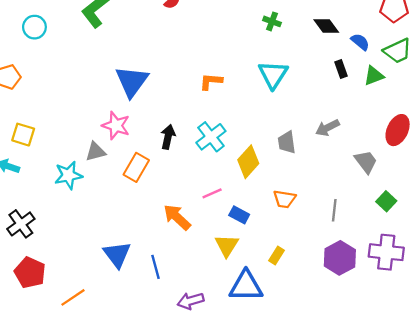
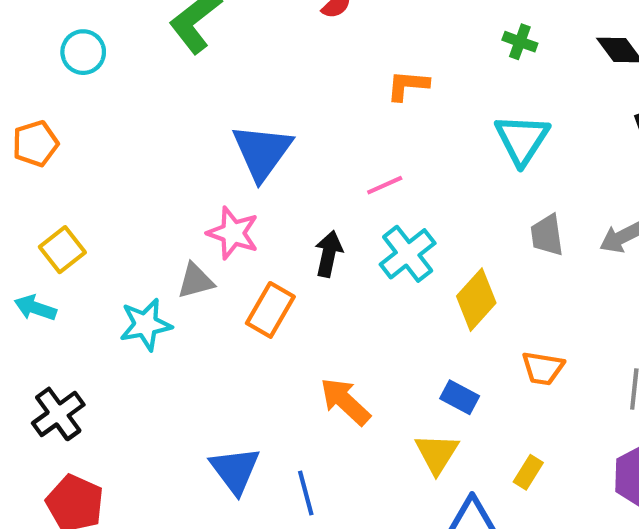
orange L-shape: (211, 81) -> (408, 85), moved
yellow square: (23, 135) -> (62, 250), turned 35
gray trapezoid: (287, 142) -> (547, 235), moved
pink line: (212, 193) -> (385, 185), moved

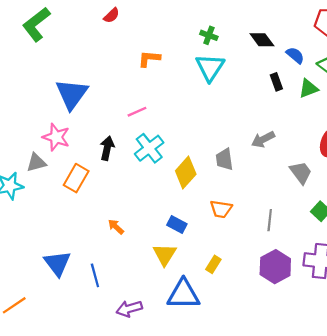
cyan triangle: (522, 139) -> (210, 67), moved
gray trapezoid: (547, 235) -> (224, 159), moved
orange arrow: (345, 401) -> (116, 227), size x0.6

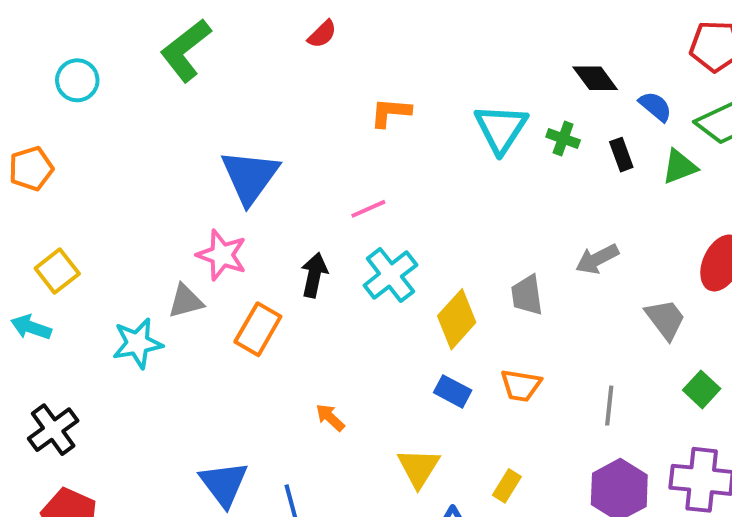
green cross: (209, 35) -> (563, 139), moved
blue rectangle: (177, 225) -> (453, 391), moved

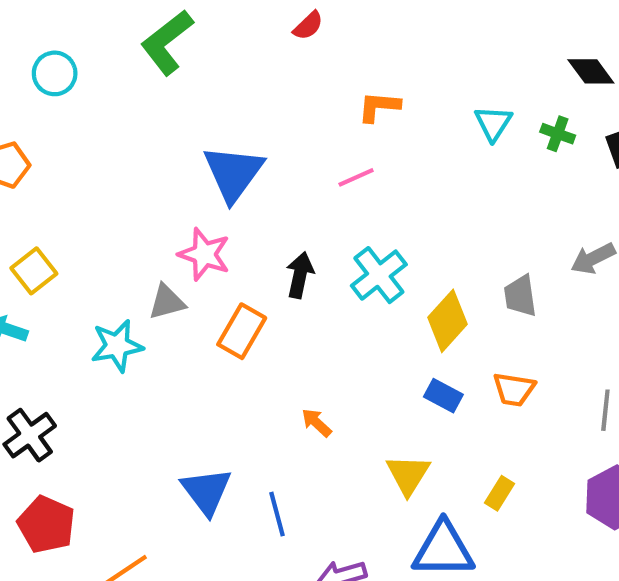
cyan triangle: (501, 128) -> (493, 123), size x0.7
pink line: (368, 209) -> (356, 177), moved

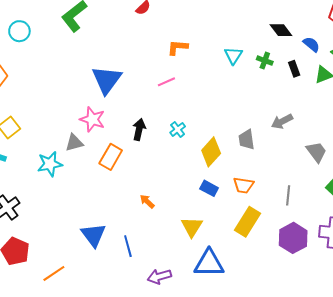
cyan cross: (379, 275) -> (178, 129), size x0.6
yellow rectangle: (499, 493) -> (248, 222), moved, size x1.8

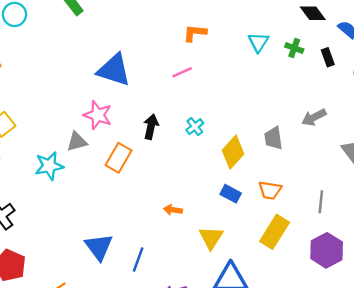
blue triangle: (107, 80) -> (114, 70), turned -48
orange arrow: (147, 201) -> (173, 210), moved, turned -35
blue line: (128, 246) -> (138, 260), turned 35

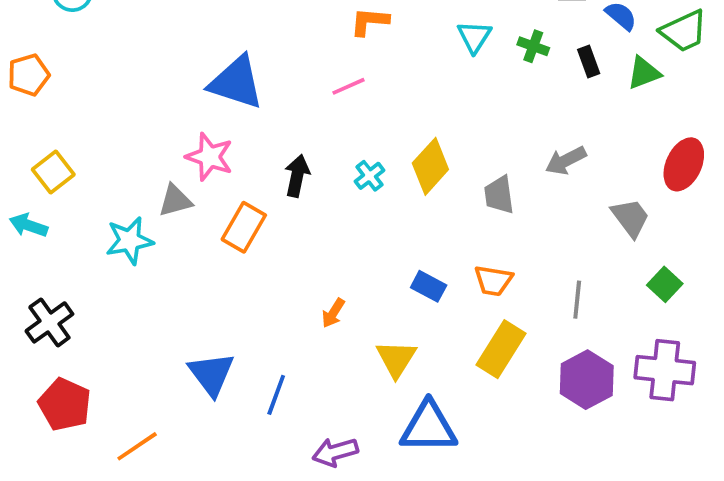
yellow diamond: (233, 152) -> (430, 166), moved
orange arrow: (173, 210) -> (333, 313), turned -66

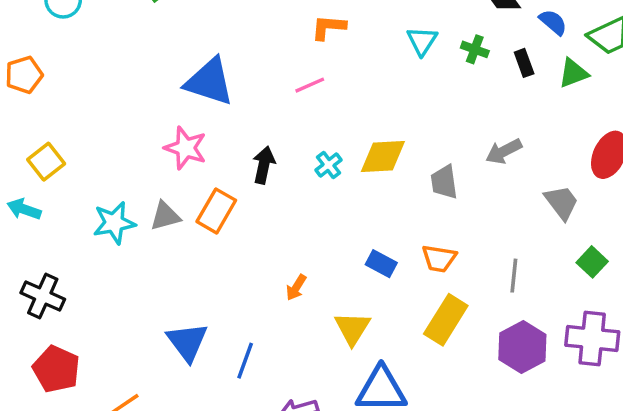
yellow diamond: (430, 166) -> (383, 156), turned 45
gray triangle: (175, 201) -> (165, 216), moved
black cross: (49, 322) -> (43, 296), turned -30

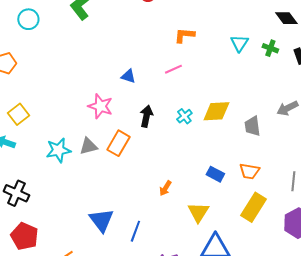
blue triangle: (209, 82) -> (128, 76), moved, size x0.5

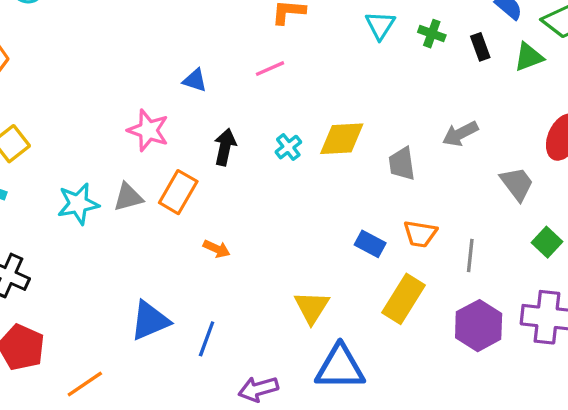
orange trapezoid: (249, 171) -> (420, 234), moved
blue rectangle: (215, 174) -> (370, 244), moved
orange arrow: (165, 188) -> (217, 249), moved, turned -98
blue triangle: (101, 220) -> (150, 321), turned 44

